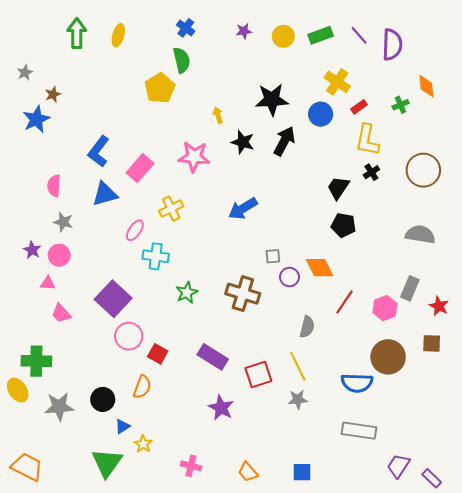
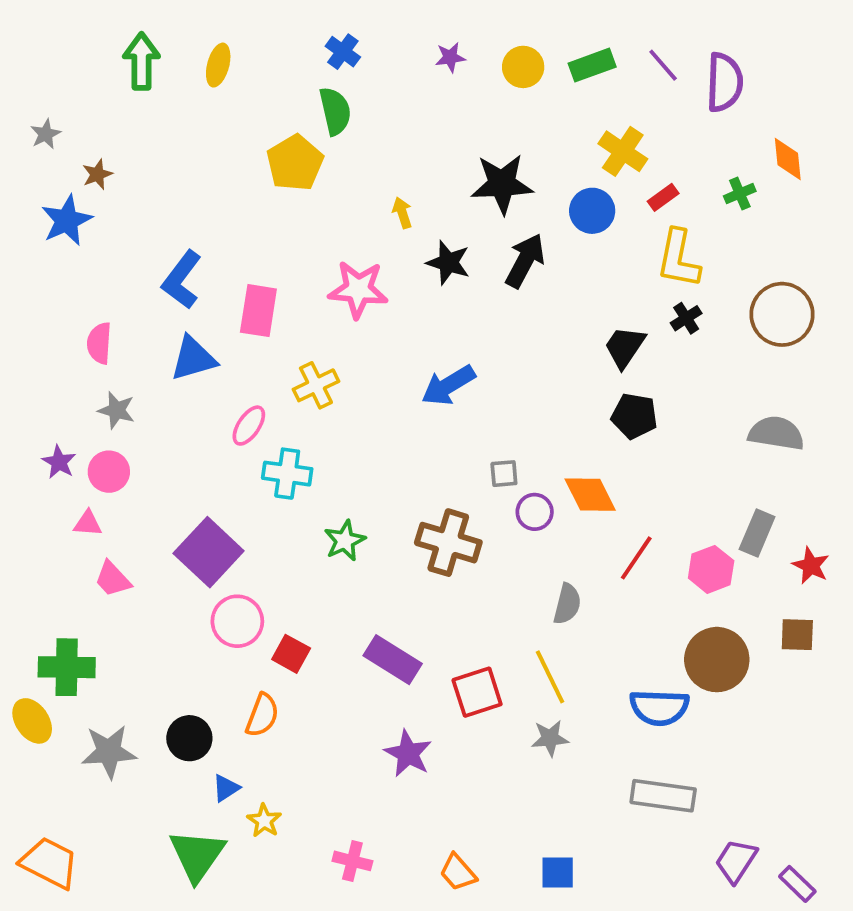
pink rectangle: (140, 168) -> (258, 311), turned -32

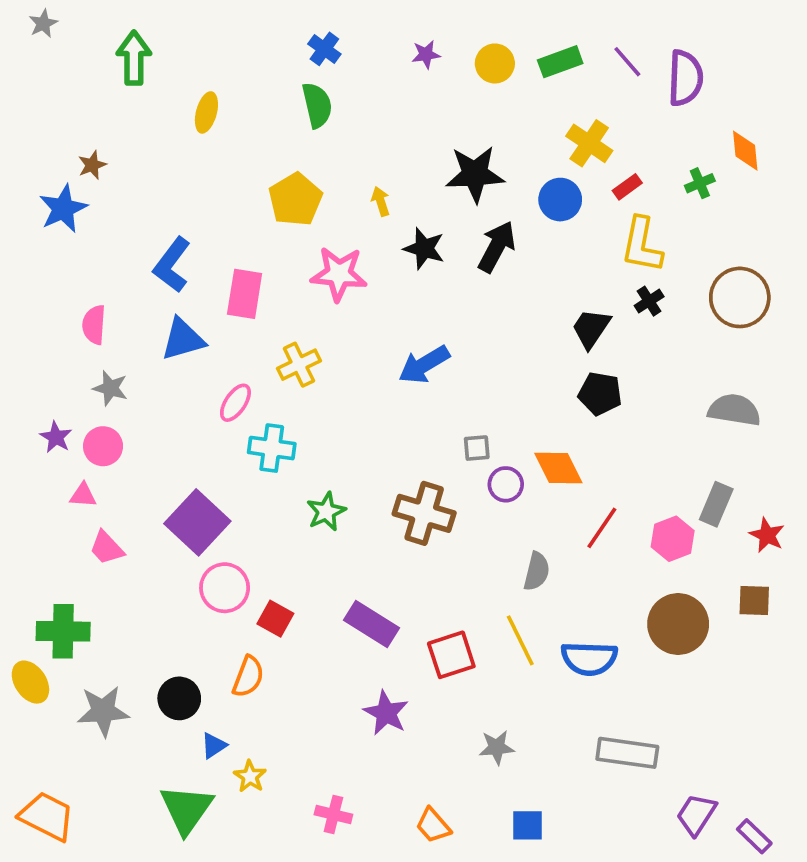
yellow ellipse: (218, 65) -> (206, 112), moved
gray star: (46, 134) -> (43, 24), moved
yellow pentagon: (295, 163) -> (295, 200), moved
blue semicircle: (659, 707) -> (589, 658), moved
gray star: (550, 738) -> (497, 747), moved

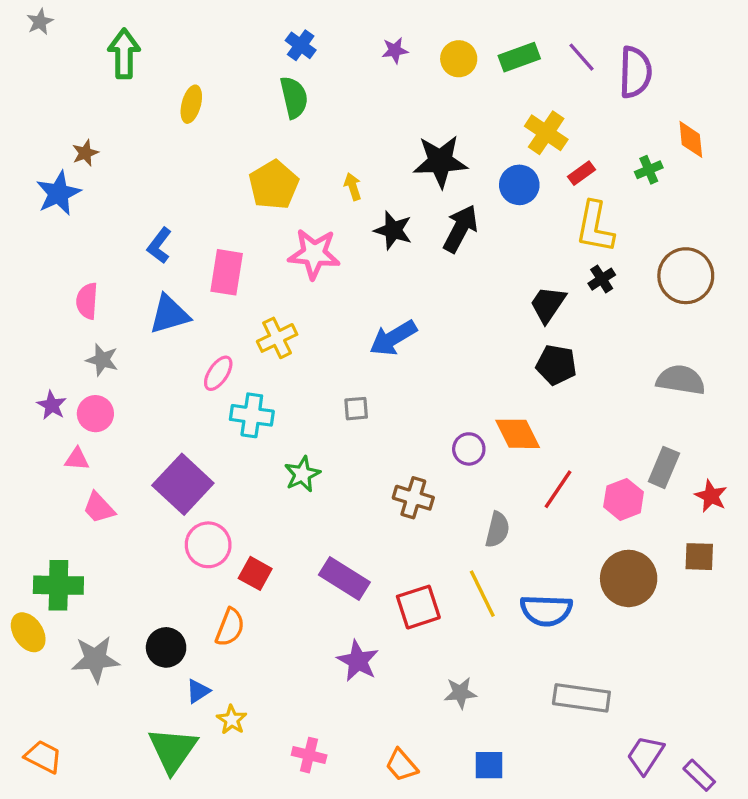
blue L-shape: (172, 265) -> (159, 245), size x0.7
gray square: (477, 448) -> (356, 409), moved
brown cross: (424, 513) -> (413, 498), moved, size x0.7
orange trapezoid: (47, 816) -> (43, 757), size x0.7

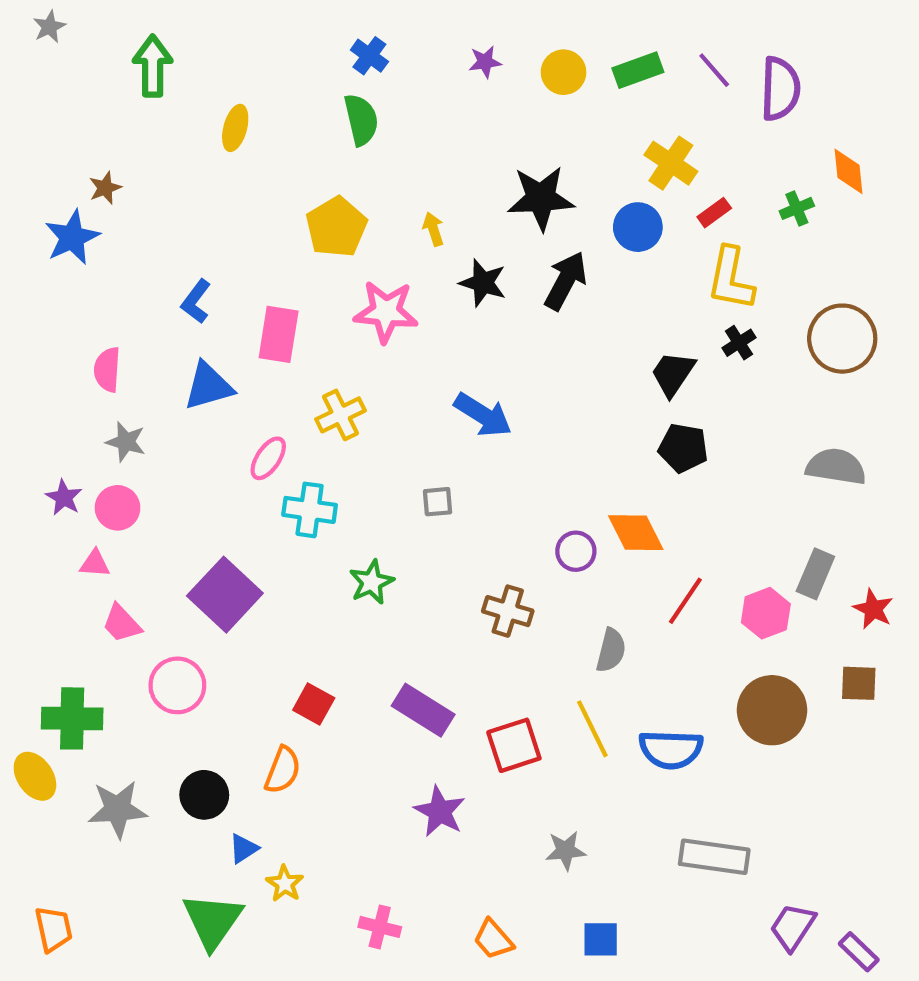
blue arrow: (393, 338) -> (483, 415), turned -117
pink circle: (208, 545) -> (177, 685), moved
orange trapezoid: (43, 757) -> (54, 929), turned 51

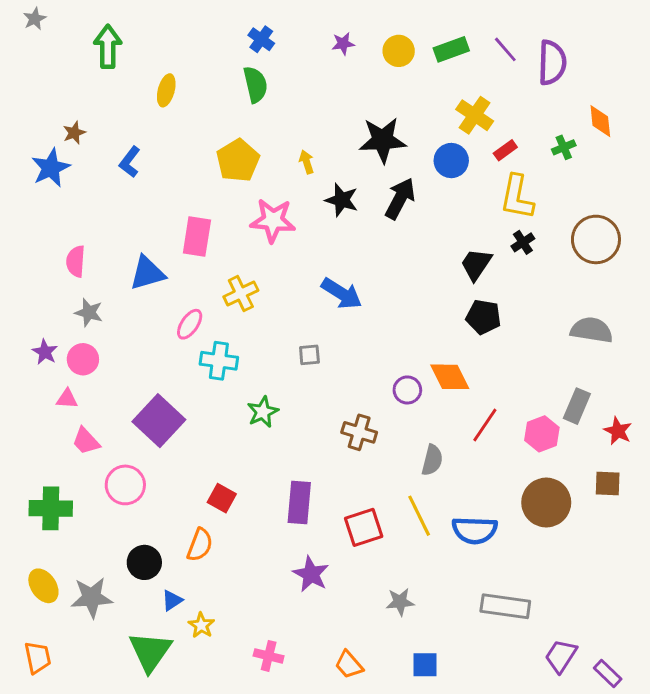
blue L-shape: (196, 301) -> (130, 162), moved
purple rectangle: (423, 710) -> (299, 503), turned 63
yellow ellipse: (35, 776) -> (43, 586), moved
gray star: (118, 809) -> (92, 598), moved

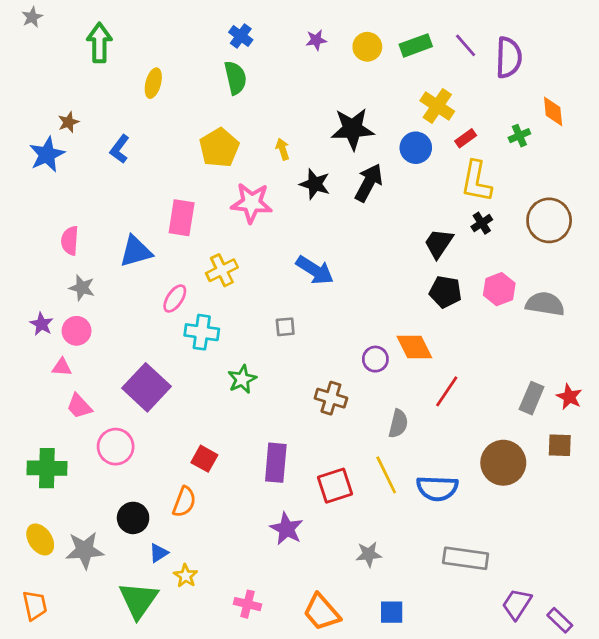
gray rectangle: (577, 406) -> (532, 398), moved
pink hexagon: (542, 434) -> (499, 289), moved
orange trapezoid: (349, 665) -> (322, 612), size x1.4

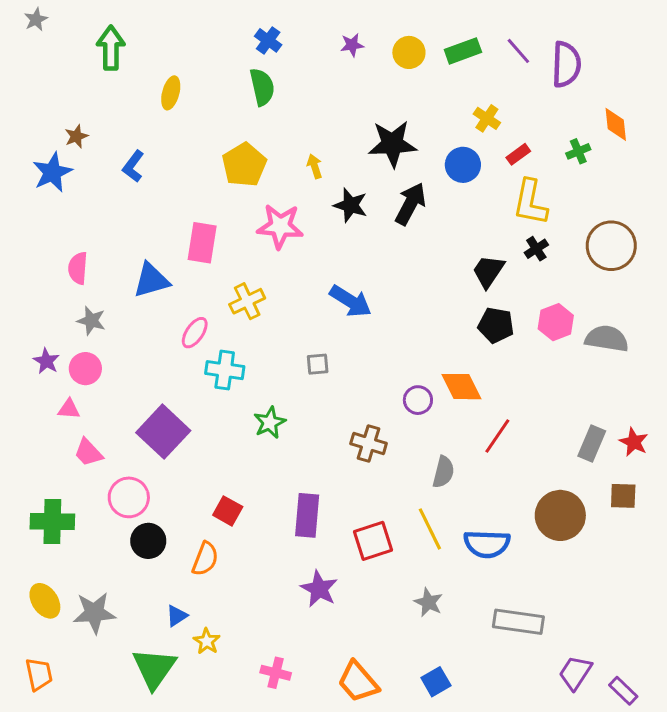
yellow cross: (437, 106) -> (487, 118), size x0.7
black circle: (133, 518) -> (148, 541), moved
gray star: (369, 554) -> (428, 602), moved, turned 30
blue square: (392, 612) -> (436, 682), turned -30

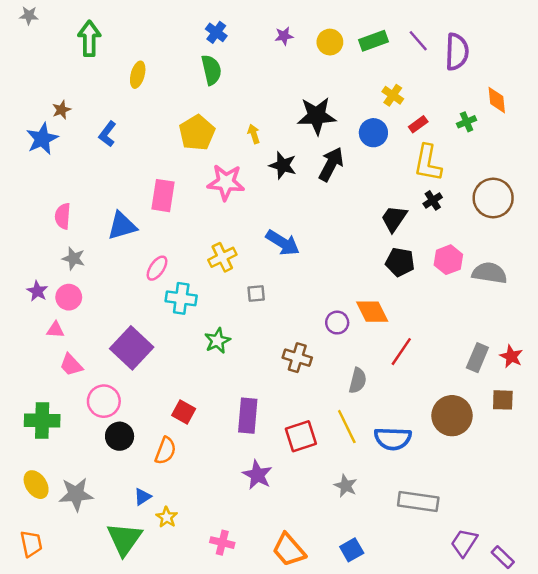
gray star: (36, 19) -> (29, 15), turned 30
yellow cross: (247, 301) -> (222, 257), moved

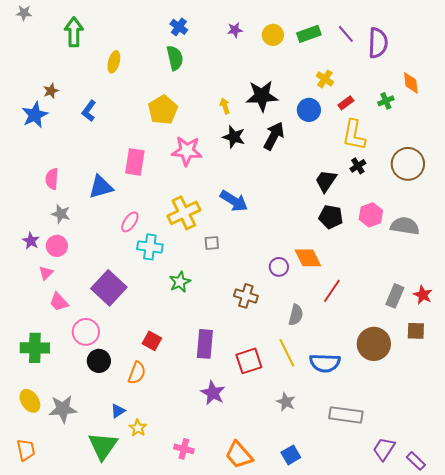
yellow arrow: (254, 134) -> (225, 106), moved
yellow cross: (222, 257) -> (184, 213), size x1.4
pink triangle: (55, 330) -> (46, 273), turned -49

